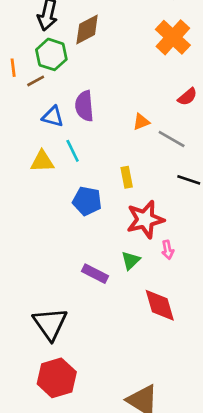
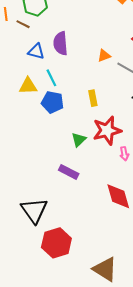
brown line: (36, 81) -> (23, 24), turned 56
blue pentagon: (87, 201) -> (52, 102), moved
green triangle: (131, 260) -> (79, 140), moved
red hexagon: (57, 378) -> (56, 243), moved

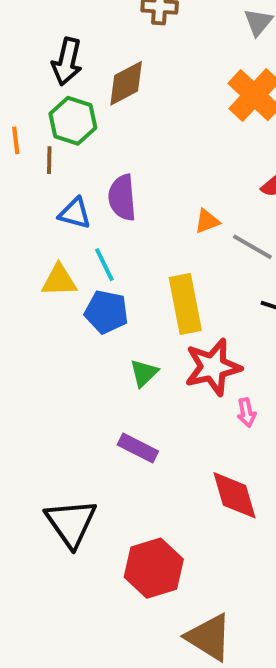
brown line: (23, 24) -> (49, 160), turned 64
yellow rectangle: (93, 98) -> (185, 304), size x1.8
green triangle: (79, 140) -> (144, 373), moved
red hexagon: (56, 243) -> (154, 568), moved

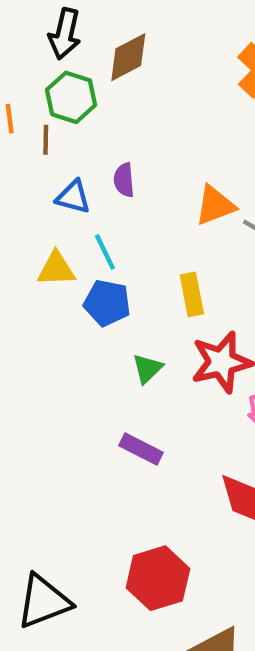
purple semicircle: (122, 198) -> (124, 180), size x0.7
orange triangle: (207, 221) -> (215, 205), size x1.5
yellow rectangle: (185, 304) -> (192, 294), size x0.7
black triangle: (71, 523) -> (44, 601), moved, turned 44

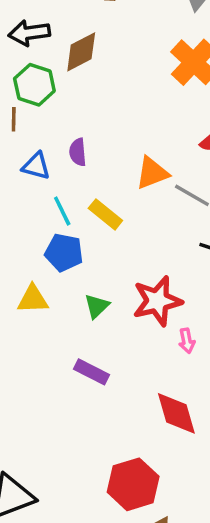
black arrow: (65, 34) -> (29, 33), turned 69
yellow triangle: (56, 269) -> (33, 299), moved
yellow rectangle: (192, 294) -> (105, 214), moved, turned -40
red hexagon: (158, 578) -> (133, 484), moved

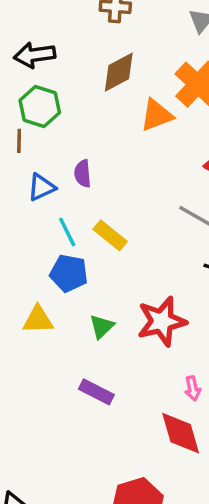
brown diamond: (81, 52) -> (119, 72), moved
blue triangle: (36, 166) -> (41, 187), turned -40
orange triangle: (152, 173) -> (157, 115), moved
pink arrow: (187, 341) -> (193, 388), moved

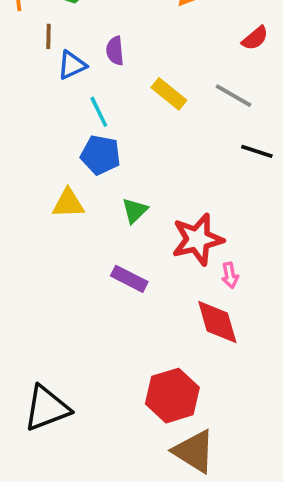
brown line: (19, 141) -> (48, 36), moved
yellow rectangle: (110, 235) -> (169, 94), moved
red star: (162, 321) -> (198, 239), moved

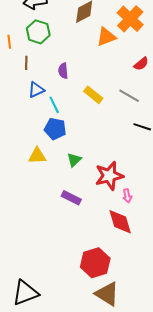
blue triangle: (72, 65) -> (36, 90), moved
black triangle: (47, 408) -> (25, 293), moved

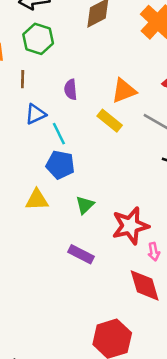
orange triangle: (106, 37) -> (124, 91), moved

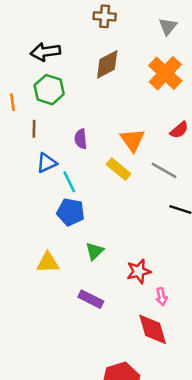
orange triangle: (124, 91) -> (132, 140), turned -44
yellow triangle: (37, 200) -> (48, 263), moved
red star: (130, 226) -> (139, 271), size x0.7

